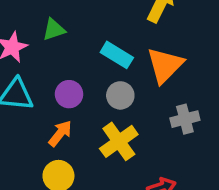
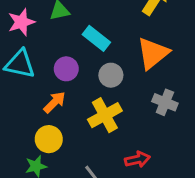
cyan rectangle: (117, 55) -> (96, 38), moved
gray cross: (185, 119) -> (165, 102), turned 30

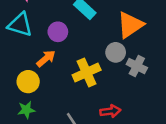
gray circle: (111, 75) -> (116, 52), moved
yellow circle: (49, 139) -> (28, 82), moved

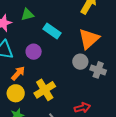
orange arrow: (46, 58) -> (18, 73), moved
yellow cross: (87, 73) -> (45, 90), moved

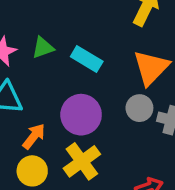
green triangle: (27, 14) -> (43, 48), moved
purple circle: (34, 52) -> (81, 115), moved, size x1.5

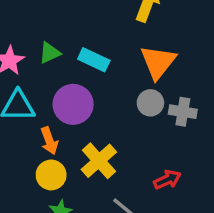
purple circle: (81, 115) -> (73, 104), moved
orange arrow: (34, 136) -> (49, 141), turned 128

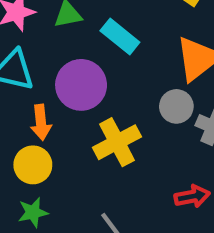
yellow cross: (99, 161) -> (117, 142), moved
red arrow: (167, 180) -> (192, 196), moved

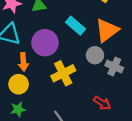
cyan rectangle: (120, 37) -> (75, 26), moved
red arrow: (192, 196) -> (102, 103), turned 42

